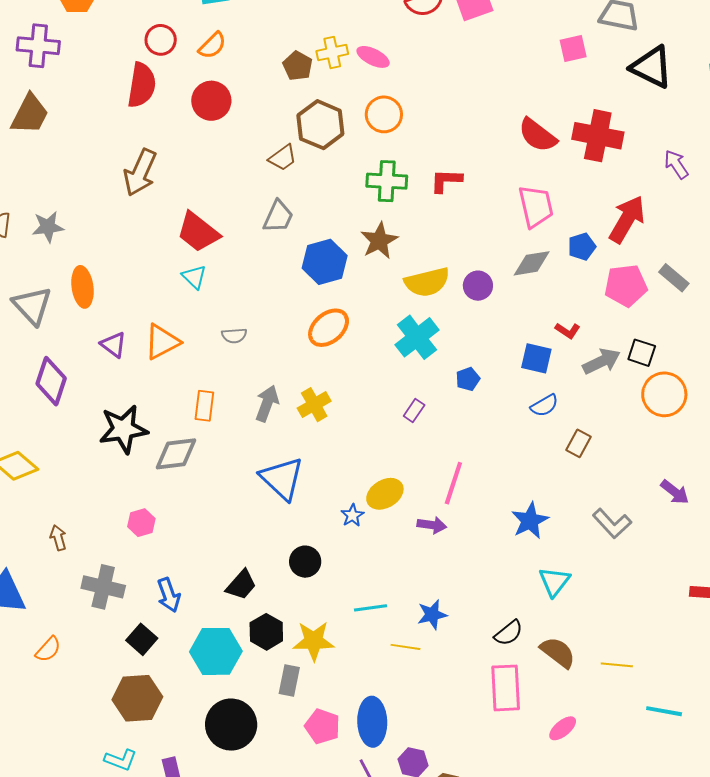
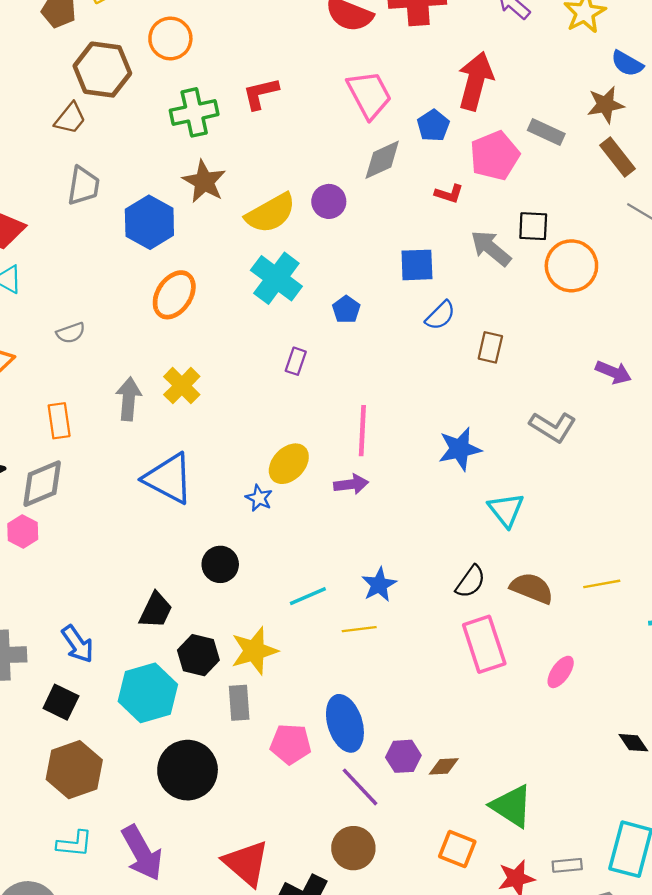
red L-shape: (568, 331) -> (449, 194), moved
gray arrow: (601, 361) -> (491, 248), turned -99
blue star: (530, 521) -> (460, 449), turned 30
pink hexagon: (141, 523) -> (23, 532), moved

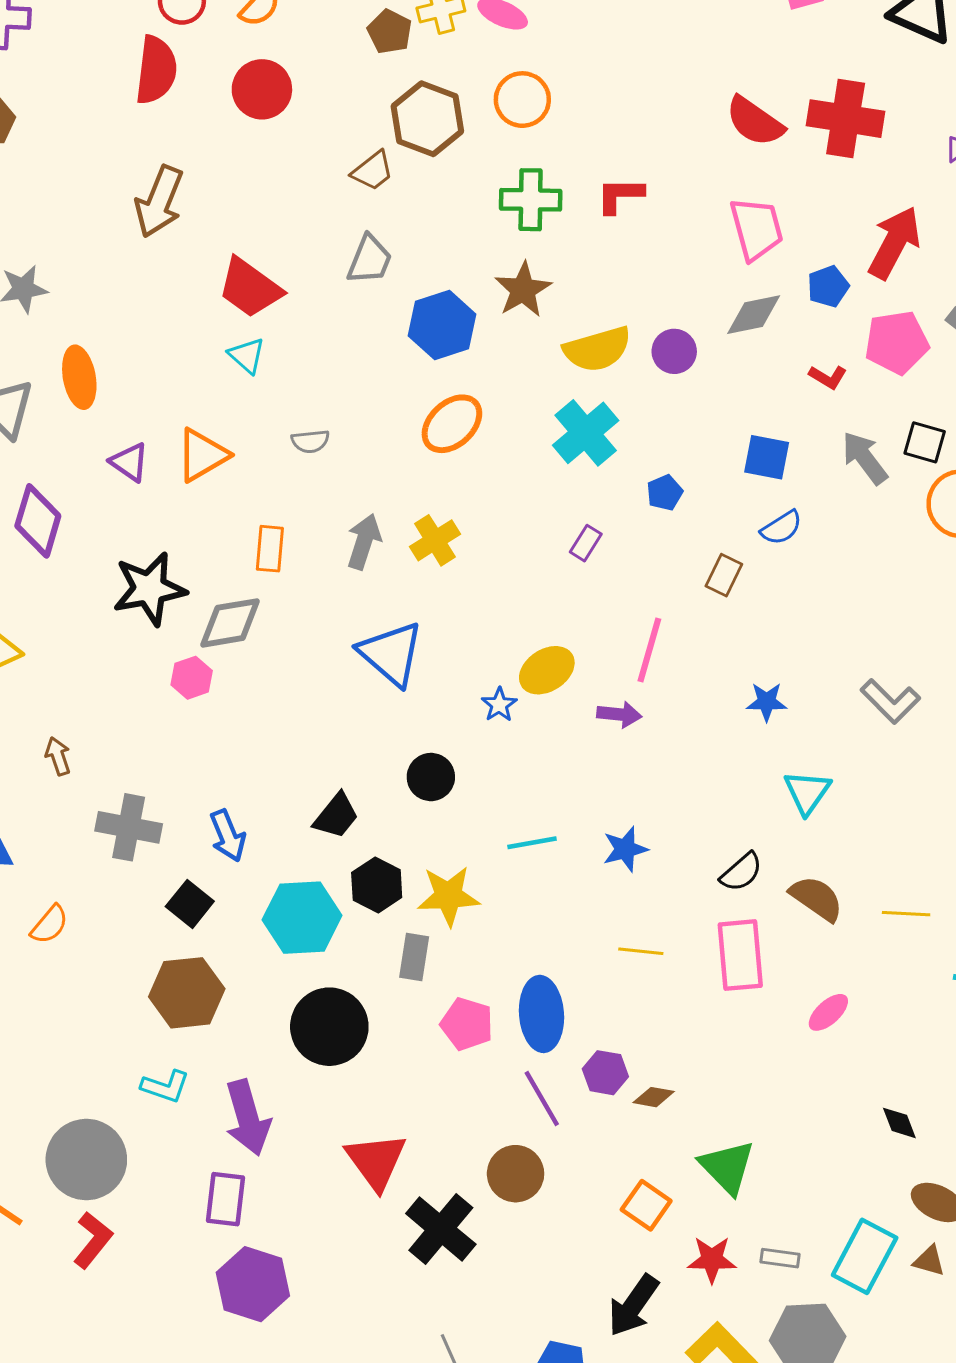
brown rectangle: (490, 347) -> (724, 575), moved
blue star: (460, 449) -> (767, 702), size x0.7
yellow line: (359, 629) -> (641, 951), moved

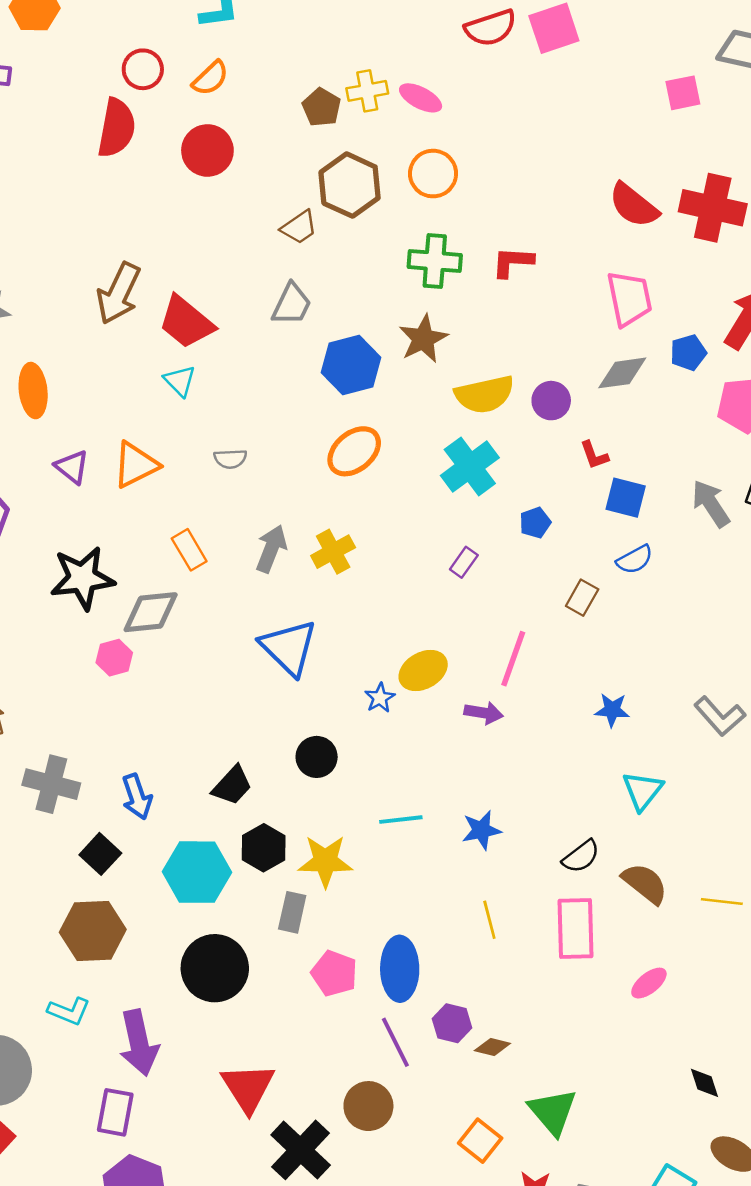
brown arrow: (159, 202) -> (119, 293), moved
red L-shape: (828, 377) -> (594, 455), moved, turned 36
orange rectangle: (270, 549) -> (189, 550), turned -39
yellow line: (641, 951) -> (489, 920), turned 66

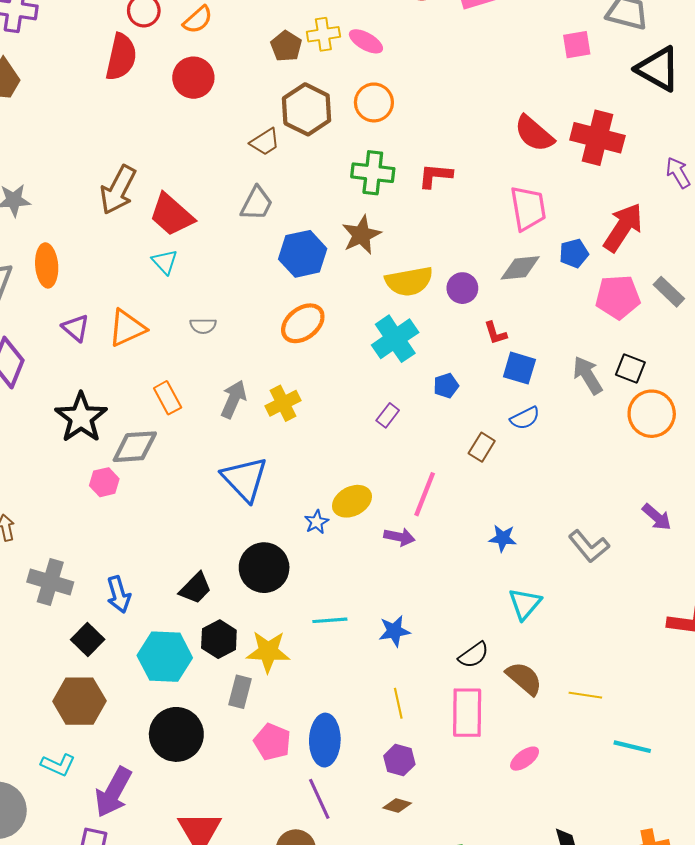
black star: (82, 578) -> (81, 417), turned -30
black circle: (317, 757) -> (264, 568), size x1.5
purple hexagon: (452, 1023) -> (399, 760), moved
purple arrow: (139, 1043) -> (113, 792), turned 39

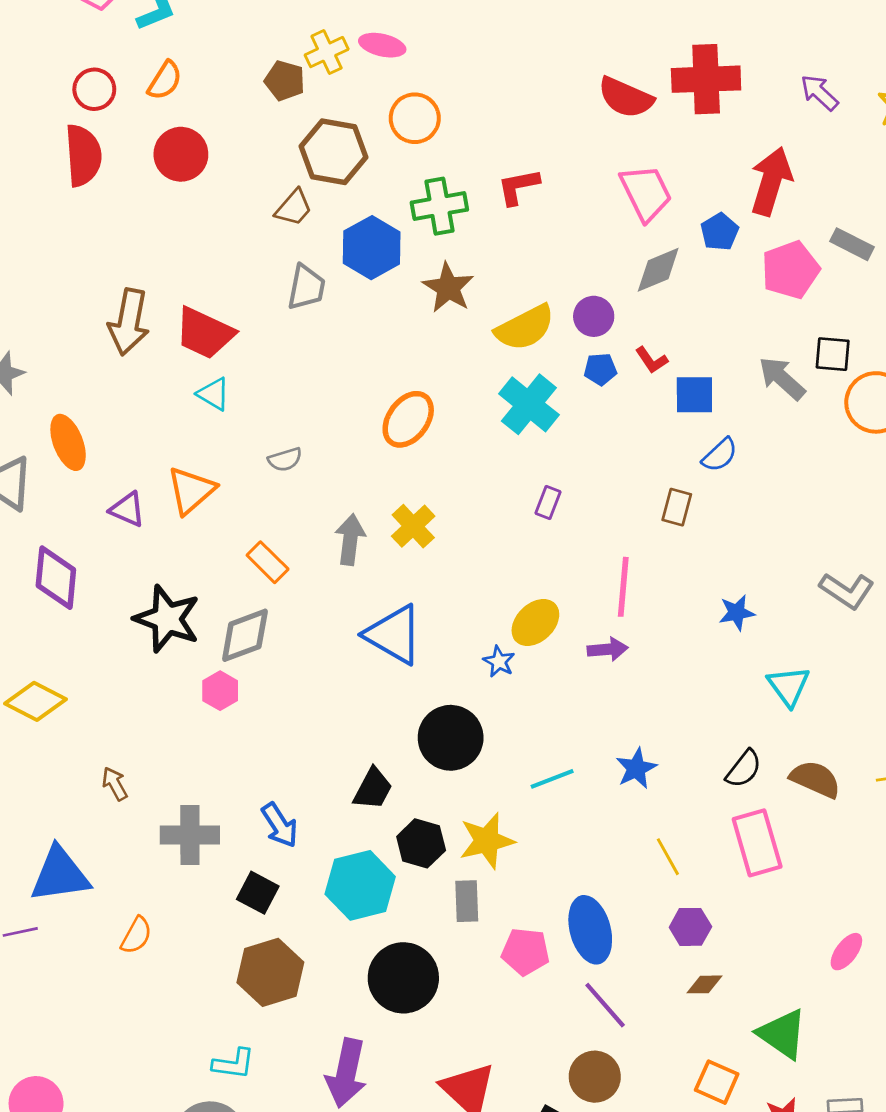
blue hexagon: (303, 254) -> (372, 248), moved
blue pentagon: (446, 386) -> (600, 369), moved, turned 30
pink ellipse: (525, 759) -> (846, 952), moved
cyan L-shape: (58, 765) -> (234, 1064), moved

